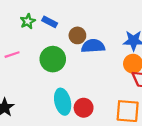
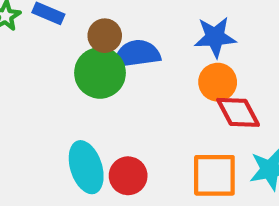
green circle: (53, 59) -> (100, 73), moved

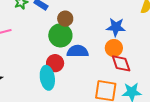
blue semicircle: (137, 54) -> (78, 51), moved
red circle: (128, 176) -> (55, 63), moved

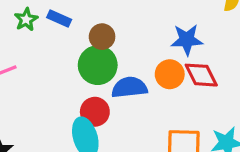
orange circle: (114, 48) -> (170, 74), moved
red diamond: (121, 63) -> (201, 75), moved

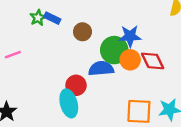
green star: (26, 20) -> (38, 18), moved
blue star: (187, 40) -> (130, 36), moved
green circle: (98, 65) -> (114, 50), moved

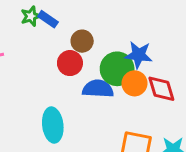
red circle: (76, 85) -> (70, 63), moved

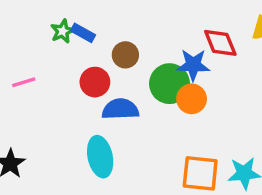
red circle: (70, 63) -> (95, 82), moved
blue semicircle: (98, 89) -> (120, 109), moved
red diamond: (161, 89) -> (220, 43), moved

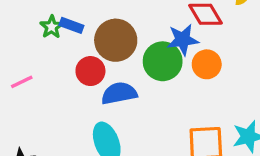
brown circle: (125, 55) -> (116, 40), size x1.6
orange circle: (192, 99) -> (207, 64), moved

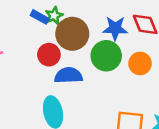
green star: (52, 27) -> (54, 16), moved
blue star: (183, 40) -> (115, 28), moved

